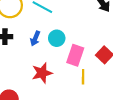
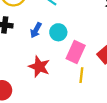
red star: (42, 73) -> (39, 67), turned 30

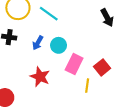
yellow line: (81, 75) -> (87, 86), moved

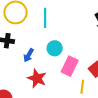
cyan line: (49, 14) -> (45, 18), turned 54
blue arrow: (38, 43) -> (29, 55), moved

